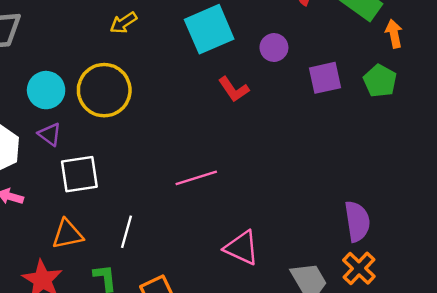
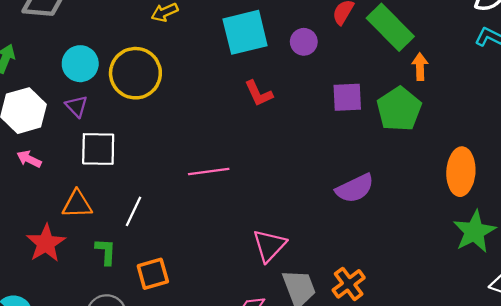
purple circle: (274, 48) -> (304, 42), moved
green pentagon: (380, 81) -> (399, 109), size x1.4
purple semicircle: (357, 221) -> (355, 188), moved, turned 63
pink triangle: (242, 248) -> (269, 246), moved, turned 39

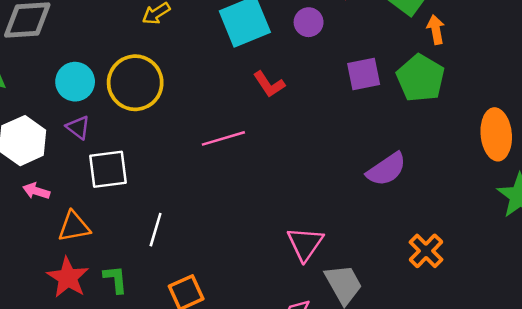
pink line: (209, 171) -> (223, 138), moved
orange triangle: (77, 204) -> (74, 227), moved
green L-shape: (106, 252) -> (115, 279), moved
orange cross: (349, 284) -> (426, 251), moved

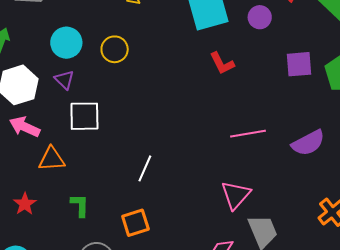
yellow circle: (135, 83) -> (115, 49), size x0.6
pink line: (223, 138) -> (248, 134), moved
pink arrow: (36, 191) -> (25, 127), size x1.4
white line: (156, 230) -> (145, 168), moved
red star: (68, 278) -> (25, 204), moved, size x0.7

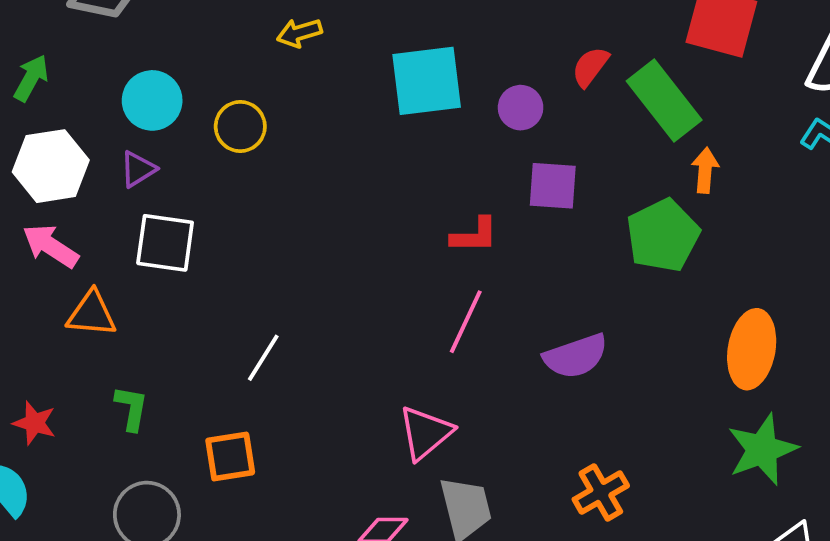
red L-shape: (222, 63) -> (474, 235), moved, turned -72
purple square: (299, 64) -> (553, 186), moved
purple triangle: (64, 80) -> (138, 169), turned 35
pink line: (248, 134) -> (466, 322), turned -64
red star: (25, 204) -> (34, 423), moved, turned -30

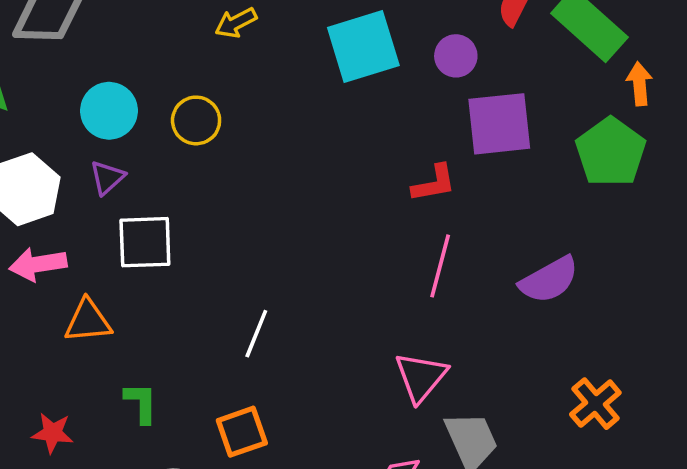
purple square: (553, 186) -> (499, 124), size x1.4
pink arrow: (50, 246) -> (38, 264), turned -32

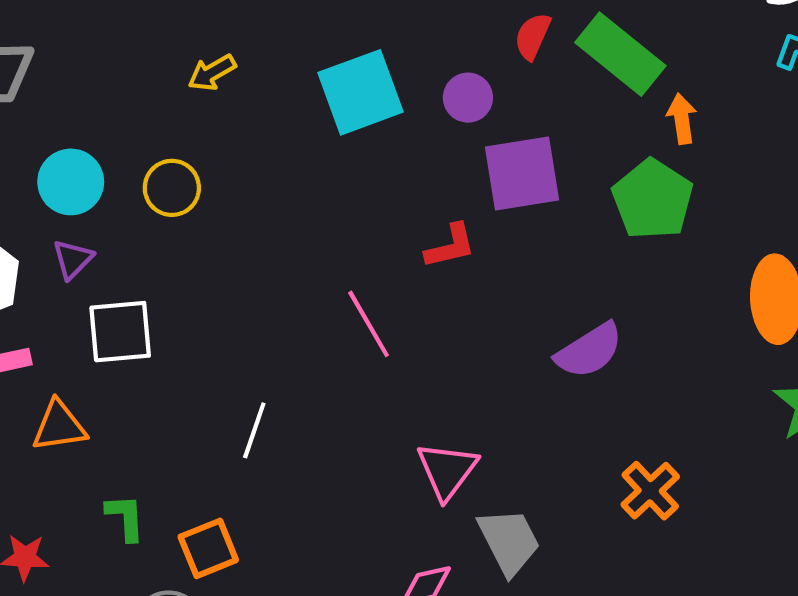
pink line: (440, 266) -> (369, 324), moved, turned -42
orange square: (242, 432) -> (208, 548), moved

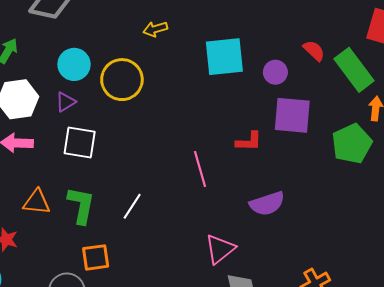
red semicircle: (533, 36) -> (314, 51), turned 95
yellow circle: (172, 188) -> (122, 80), size x1.5
purple semicircle: (589, 351) -> (267, 204), moved
orange triangle: (59, 426) -> (37, 202), moved
green L-shape: (125, 517) -> (81, 205), moved, size x1.5

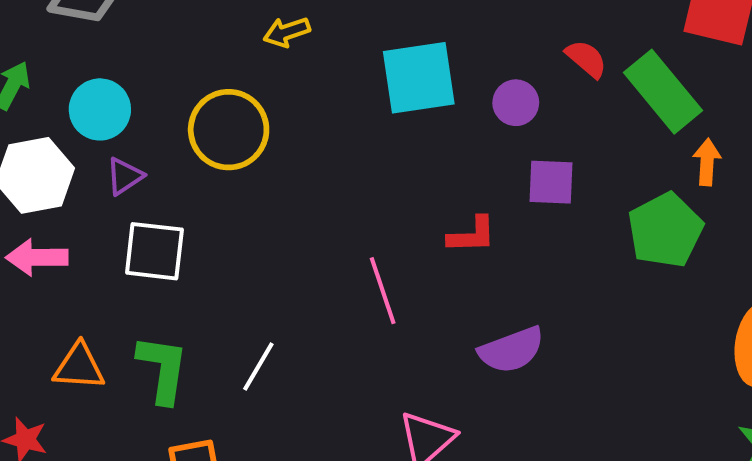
cyan circle: (74, 64) -> (100, 109), moved
purple square: (292, 115) -> (551, 182), size x0.7

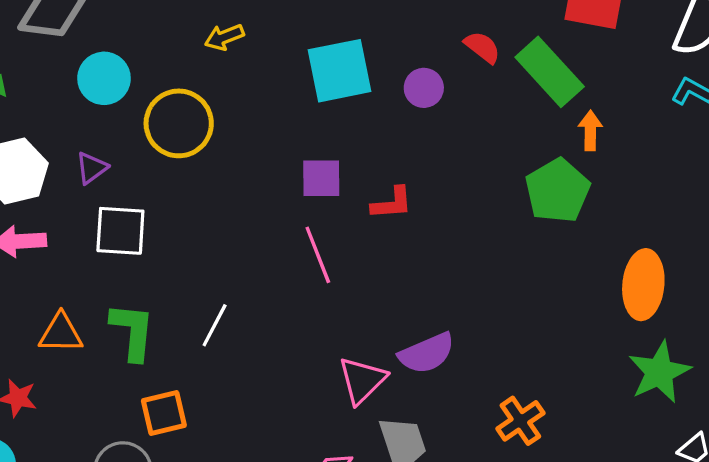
cyan circle: (100, 109) -> (104, 78), moved
purple square: (551, 182) -> (321, 178), moved
purple semicircle: (511, 350) -> (427, 353), moved

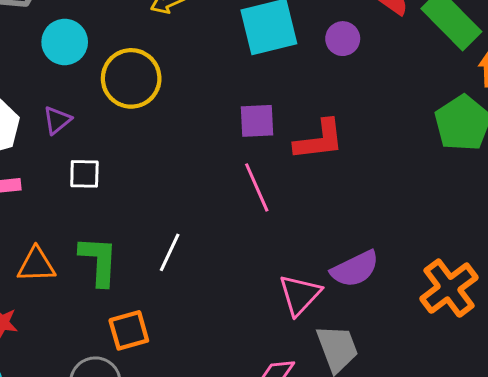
red L-shape: (392, 203) -> (319, 140), size x1.4
white square: (120, 231) -> (84, 174), size x0.7
orange cross: (520, 421) -> (449, 288), moved, size x1.4

